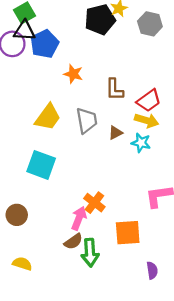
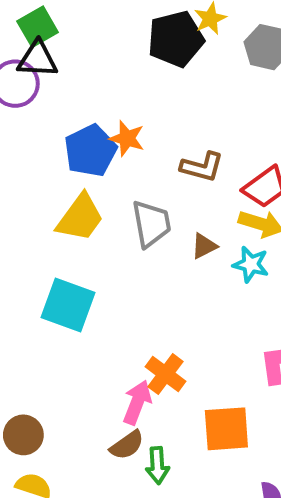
blue pentagon: (44, 44) -> (90, 151), moved
brown L-shape: (114, 89) -> (202, 167), turned -75
brown circle: (17, 215) -> (23, 435), moved
green arrow: (90, 253) -> (157, 465), size x0.7

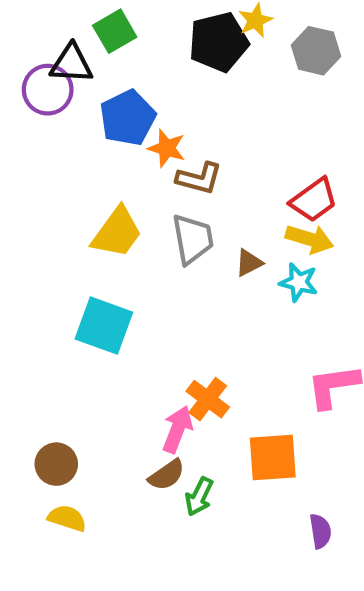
green square: (38, 27) -> (115, 31), moved
blue pentagon: (90, 151) -> (128, 118), moved
brown L-shape: (202, 167) -> (199, 178), moved
green arrow: (157, 465) -> (199, 497), turned 30

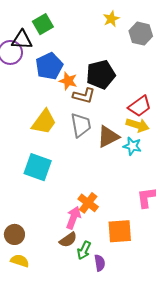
black pentagon: (219, 42) -> (101, 75), moved
brown triangle: (249, 263) -> (108, 137), size x1.6
purple semicircle: (320, 531) -> (100, 263), moved

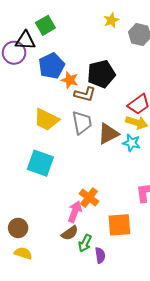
yellow trapezoid: (44, 122) -> (46, 120), turned 80

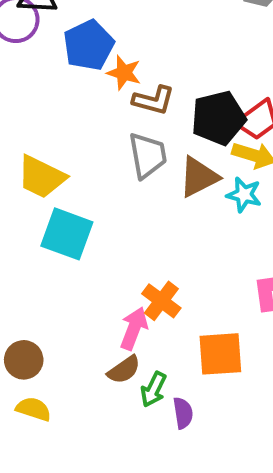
black pentagon: (101, 74) -> (218, 118), moved
yellow trapezoid: (46, 120) -> (41, 177), moved

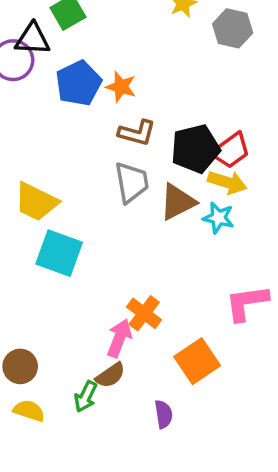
orange star: (124, 73) -> (121, 87), moved
orange square: (220, 354) -> (197, 361), turned -30
green arrow: (153, 389) -> (86, 397), moved

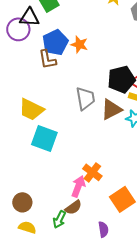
brown L-shape: (137, 133) -> (47, 59), moved, turned 65

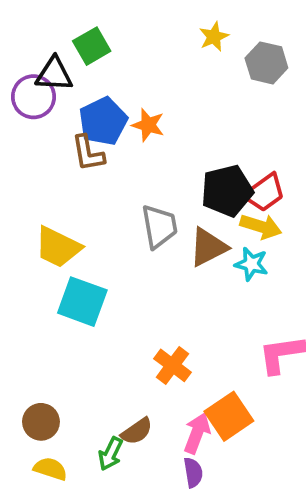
pink arrow: (78, 186) -> (197, 433), moved

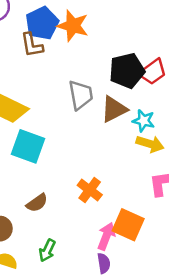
orange star: (148, 125) -> (73, 26), size x1.4
yellow arrow: (261, 226) -> (150, 144), moved
orange square: (229, 416) -> (128, 225), turned -32
brown semicircle: (137, 431) -> (37, 203), moved

